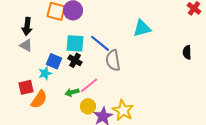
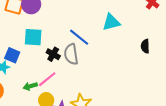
cyan triangle: (142, 28) -> (111, 22), moved
blue line: (100, 43) -> (79, 37), moved
black cross: (75, 60) -> (53, 54), moved

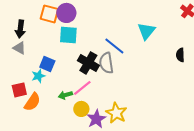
cyan triangle: (111, 22) -> (146, 31), turned -36
cyan square: (33, 37) -> (68, 35), moved
black cross: (53, 54) -> (88, 63), size x1.5

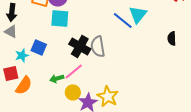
blue line: (114, 46) -> (123, 20), moved
cyan star: (38, 76) -> (22, 55), moved

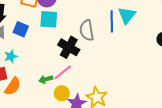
blue line: (123, 20) -> (112, 21), turned 50
gray semicircle: (98, 46) -> (87, 30), moved
blue square: (39, 47) -> (21, 29), moved

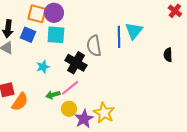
blue square: (21, 29) -> (28, 35), moved
cyan star: (11, 56) -> (43, 67), moved

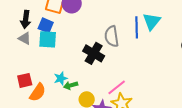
cyan square: (56, 35) -> (48, 39), moved
cyan star: (43, 67) -> (61, 78), moved
pink line: (70, 88) -> (117, 87), moved

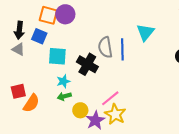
blue line: (137, 27) -> (122, 49), moved
cyan square: (48, 39) -> (57, 56), moved
cyan star: (61, 78) -> (63, 81), moved

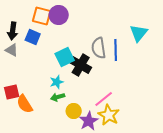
cyan square: (57, 56) -> (65, 57), moved, turned -30
orange semicircle: (31, 103) -> (25, 104), turned 114

